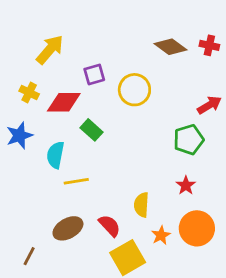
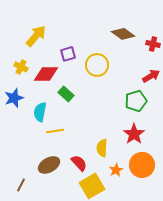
red cross: (209, 45) -> (153, 44), moved
red star: (186, 185) -> (134, 134), size x1.5

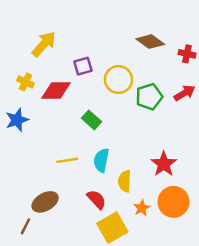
green rectangle: (66, 94) -> (92, 120), moved
green pentagon: (136, 101) -> (149, 97), moved
cyan semicircle: (40, 112) -> (101, 160), moved
brown ellipse: (49, 165) -> (45, 202), moved

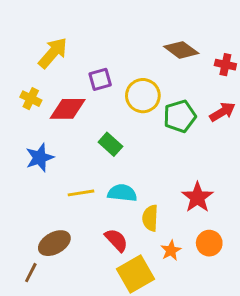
blue star: (17, 120) -> (40, 158), moved
cyan semicircle: (101, 160) -> (122, 193), turned 85
orange circle: (174, 202) -> (209, 243), size x0.7

